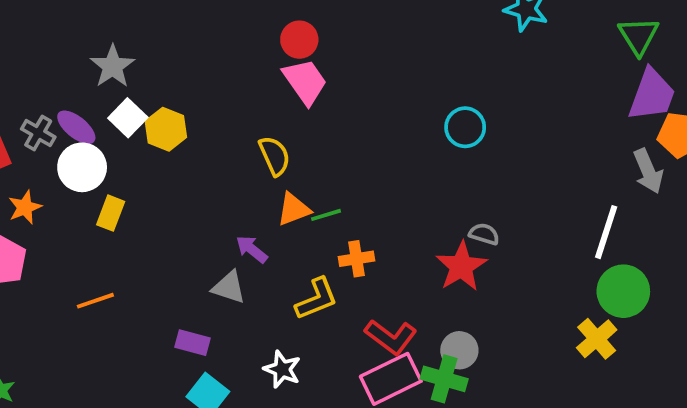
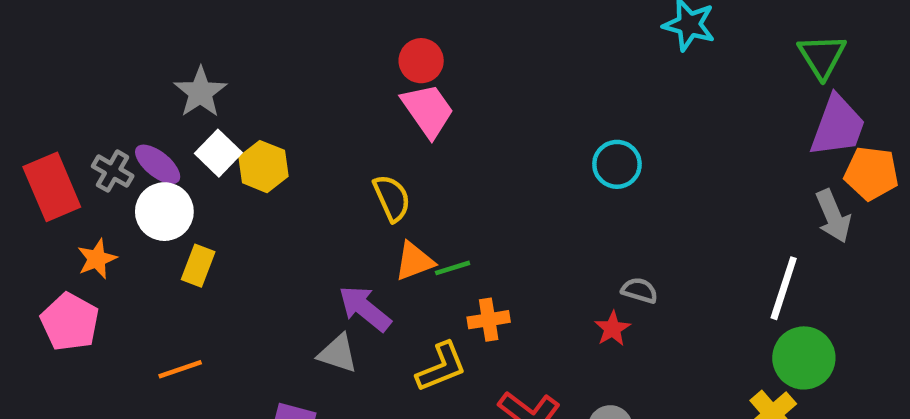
purple arrow: (252, 249) -> (365, 308), size x1.4
red star: (461, 266) -> (612, 329), size x0.6

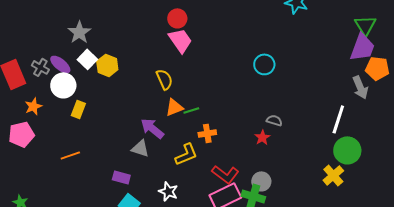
green triangle: (822, 56) -> (365, 25), moved
pink pentagon: (70, 322) -> (21, 134), turned 30

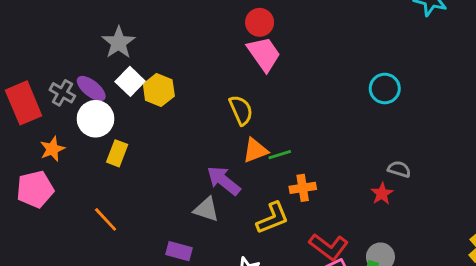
orange line: (70, 155) -> (106, 219), turned 66

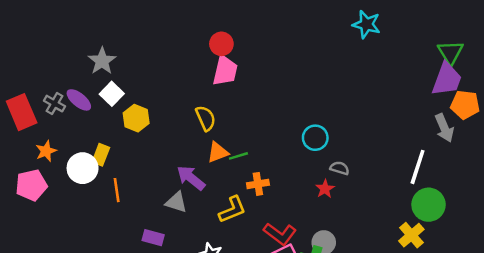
pink trapezoid: (264, 54) -> (225, 71), turned 48
cyan circle: (385, 89) -> (315, 138), moved
yellow hexagon: (159, 90) -> (136, 118), moved
white circle: (96, 119) -> (83, 168), moved
orange line: (106, 219) -> (117, 190), moved, turned 35

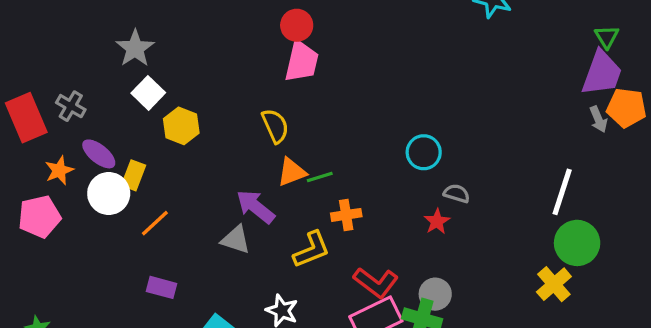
green triangle: (450, 52) -> (607, 37), size x0.7
purple ellipse: (79, 100) -> (99, 154), moved
gray arrow: (444, 128) -> (598, 119), moved, size x0.7
orange line: (117, 190) -> (155, 223), turned 55
purple rectangle: (153, 238) -> (161, 287), moved

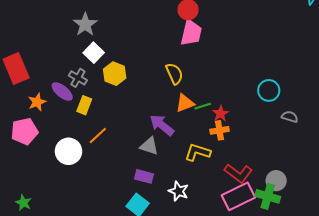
gray cross: (71, 106) -> (78, 78), moved
white circle: (109, 193) -> (68, 151), moved
red star: (437, 222) -> (221, 114), moved
yellow L-shape: (312, 250) -> (197, 152), turned -140
purple rectangle: (161, 287) -> (144, 176), moved

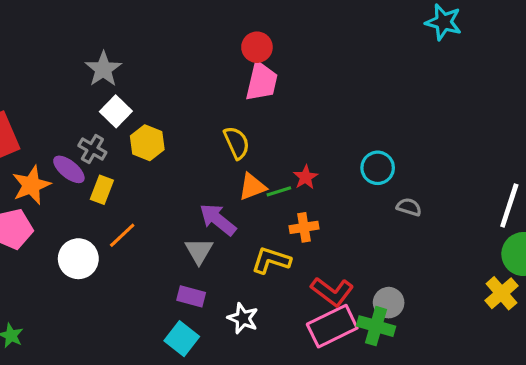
orange star: (37, 102) -> (31, 185), size x1.4
red star: (221, 114) -> (306, 177), moved
gray triangle: (149, 146) -> (199, 251), turned 42

